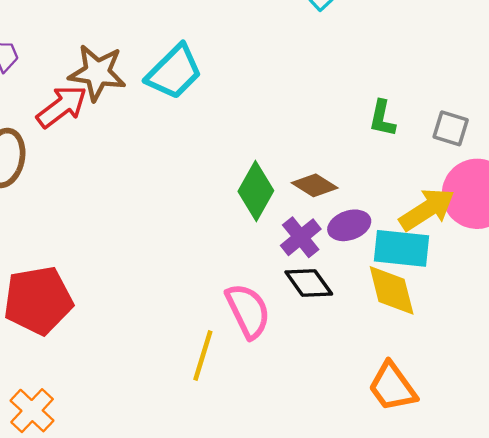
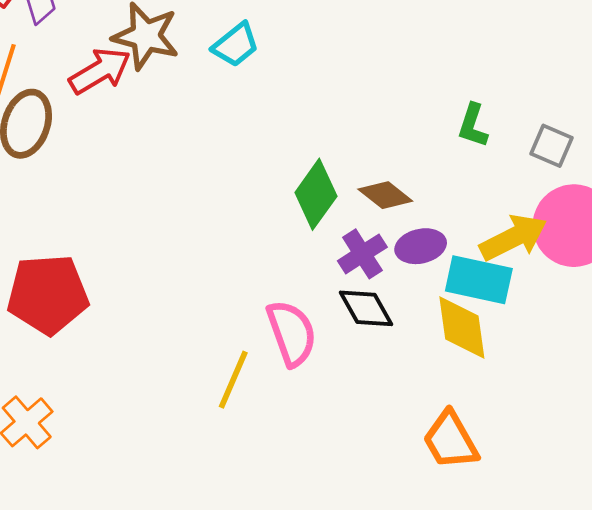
cyan trapezoid: (174, 72) -> (236, 45), size x0.7

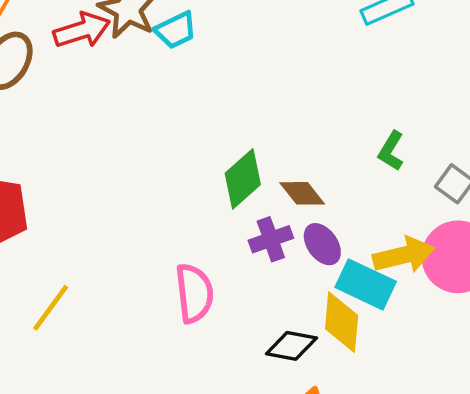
cyan trapezoid: (236, 45) -> (176, 30), moved
purple ellipse: (421, 246) -> (322, 244), turned 54
black diamond: (366, 308) -> (291, 346), moved, turned -63
yellow line: (233, 380) -> (51, 308), moved

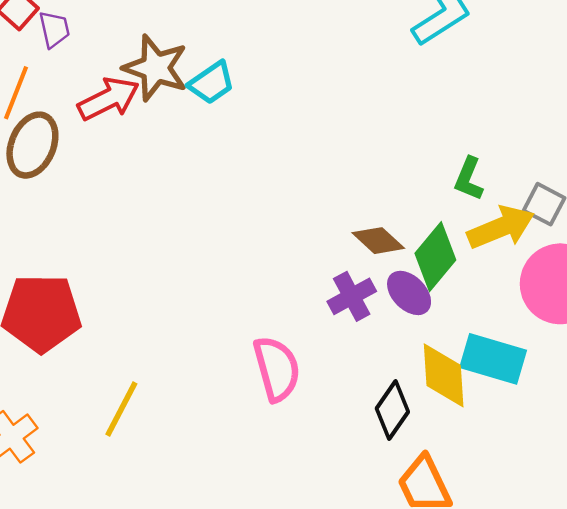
green diamond: (243, 179) -> (435, 257), moved
yellow arrow: (404, 255) -> (501, 227), moved
cyan rectangle: (366, 284) -> (493, 359), moved
black diamond: (291, 346) -> (392, 410), turned -57

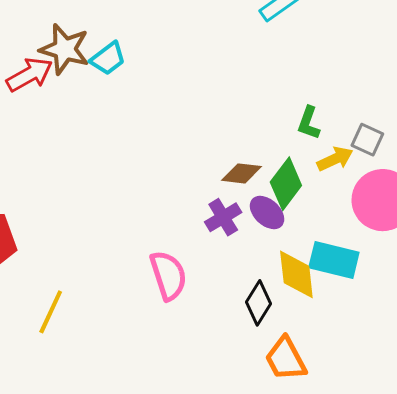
yellow arrow: (501, 227) -> (335, 159), size x0.7
brown diamond: (378, 241) -> (242, 173), turned -33

